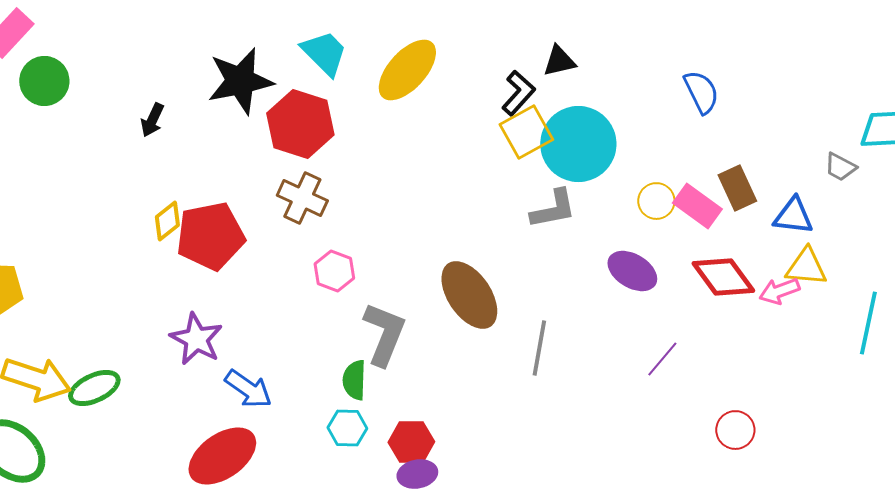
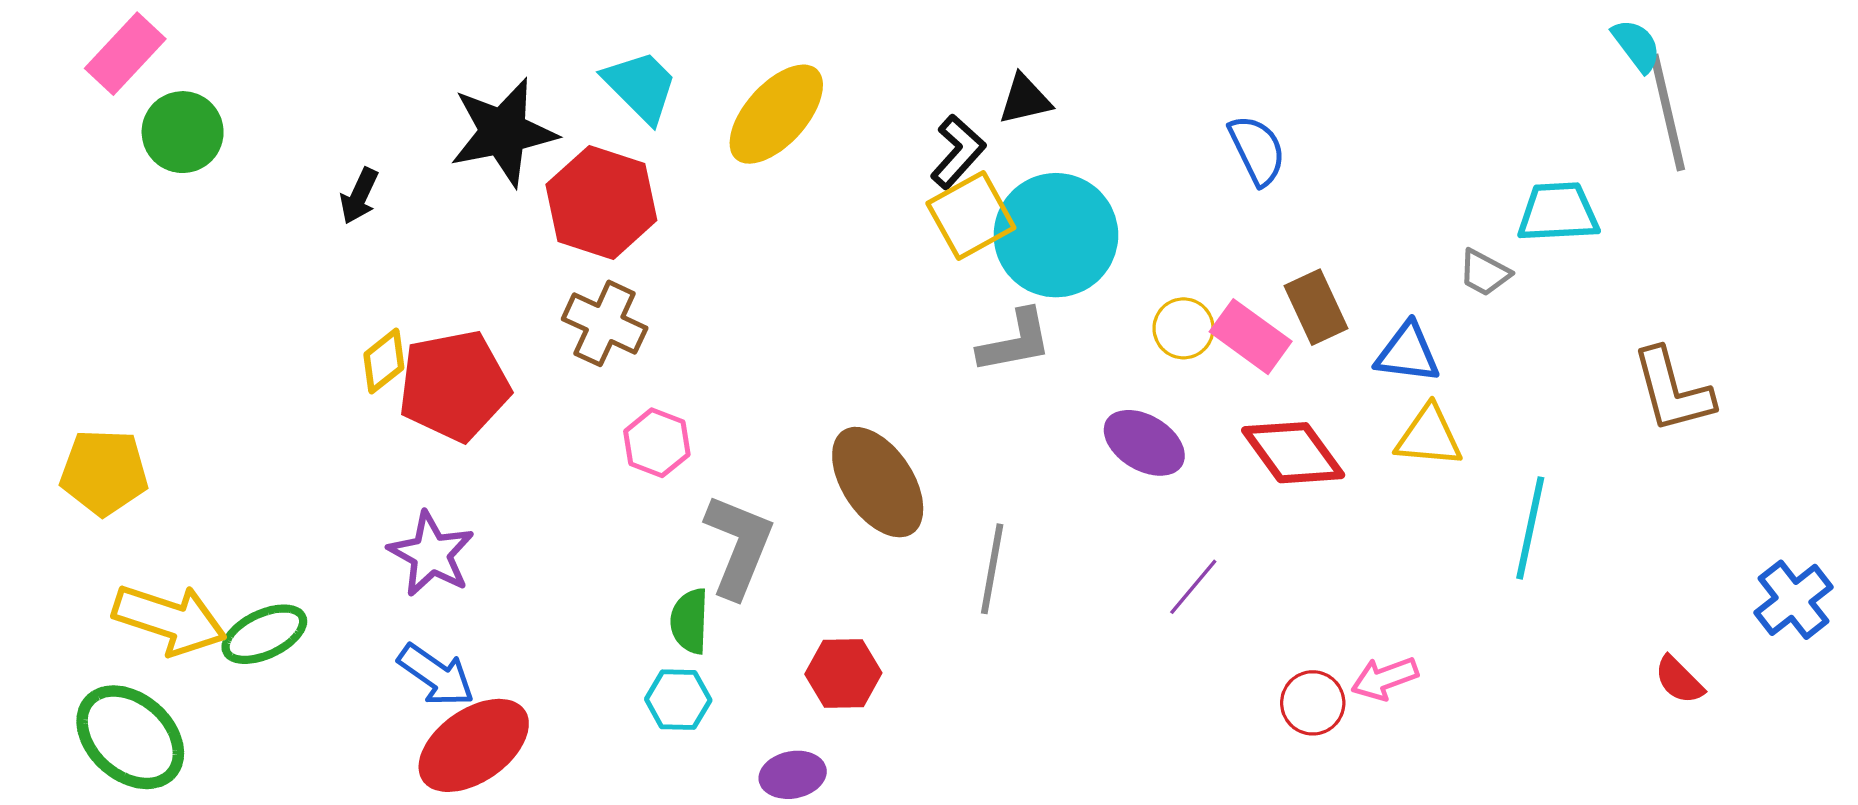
pink arrow: (779, 291) -> (1385, 678), moved
blue arrow: (248, 389) -> (436, 675), moved
red hexagon: (411, 442) -> (843, 673), moved

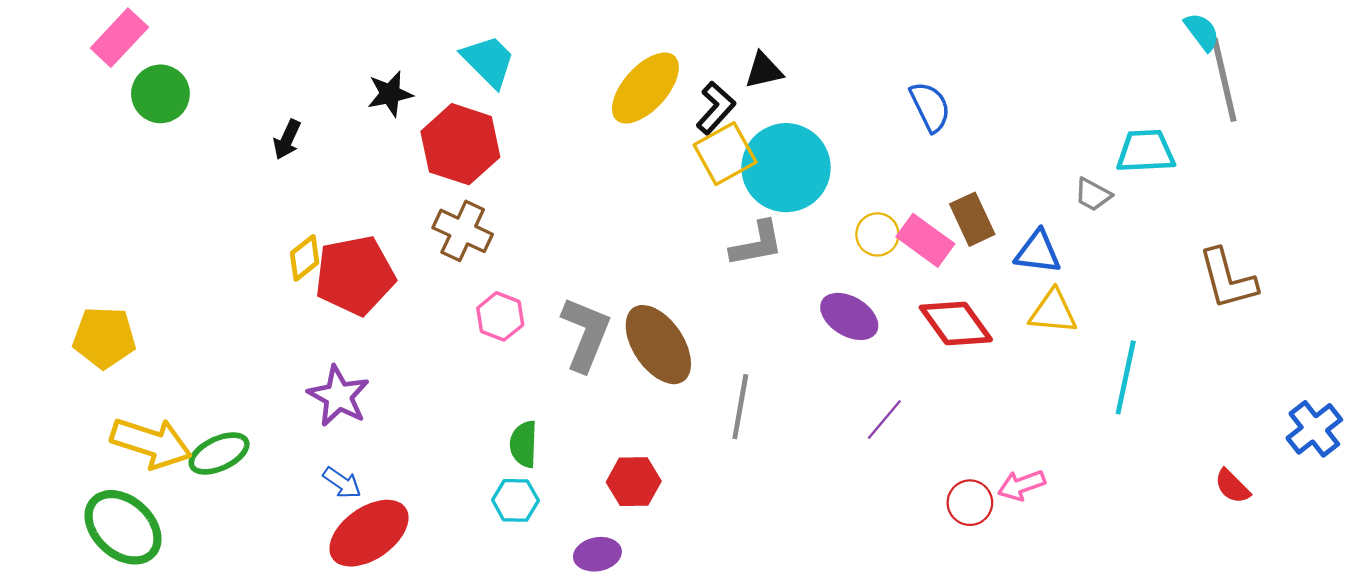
yellow ellipse: (776, 114) -> (645, 88), moved
black star: (503, 132) -> (390, 94), size x0.6
gray L-shape: (739, 546) -> (586, 334), moved
blue arrow: (436, 675) -> (342, 483), size x0.7

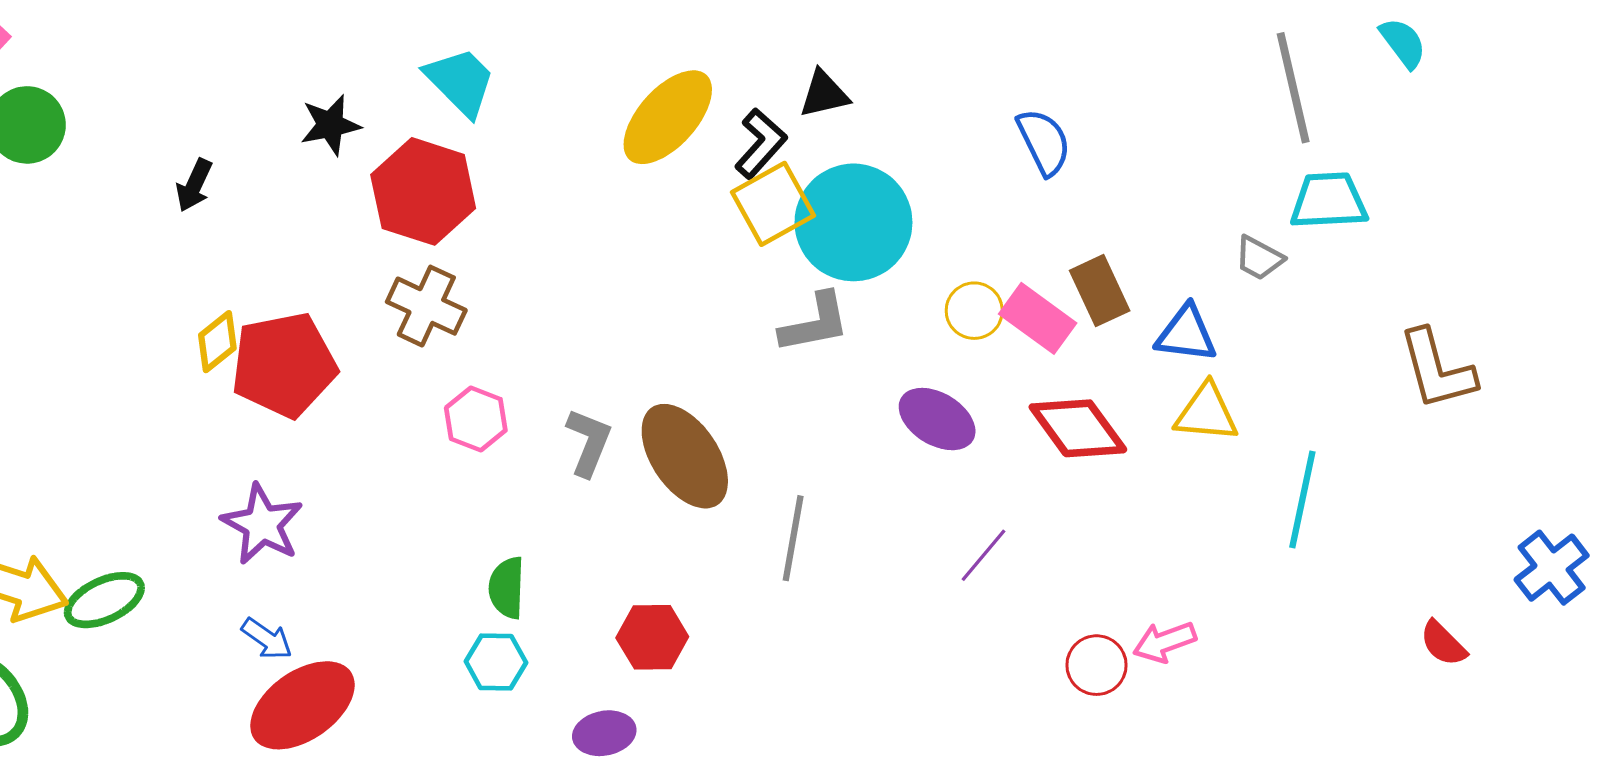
gray line: (1224, 80) -> (1293, 88), moved
gray L-shape: (586, 334) -> (589, 442), size x0.7

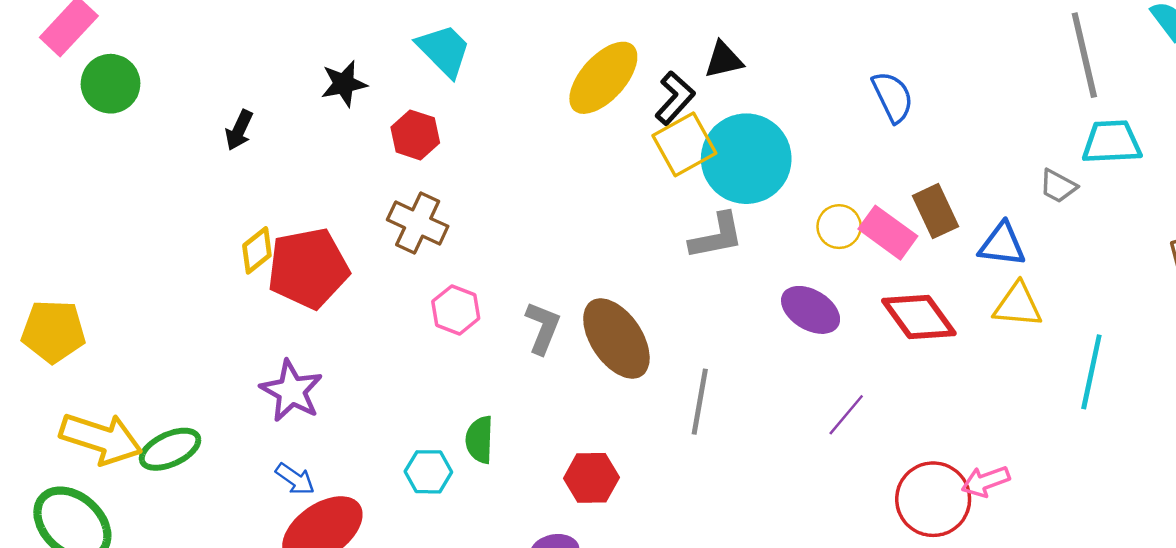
red hexagon: (423, 191) -> (415, 135), size x0.6
cyan hexagon: (496, 662) -> (428, 472), moved
red circle: (1096, 665) -> (933, 499), size x1.6

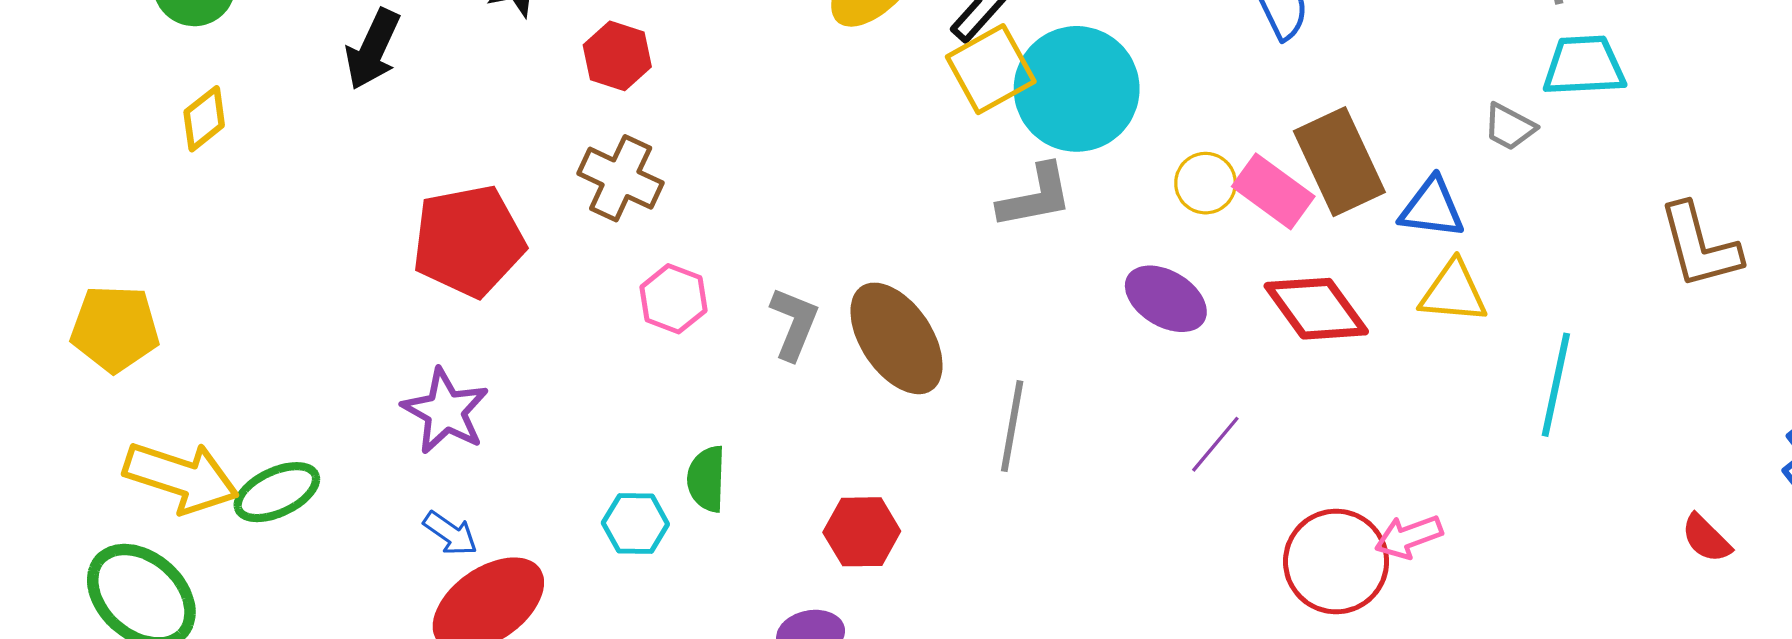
black arrow: (239, 130) -> (373, 49), size x1.4
brown rectangle: (936, 211) -> (1339, 162), size x1.4
yellow diamond: (257, 250) -> (204, 119), moved

